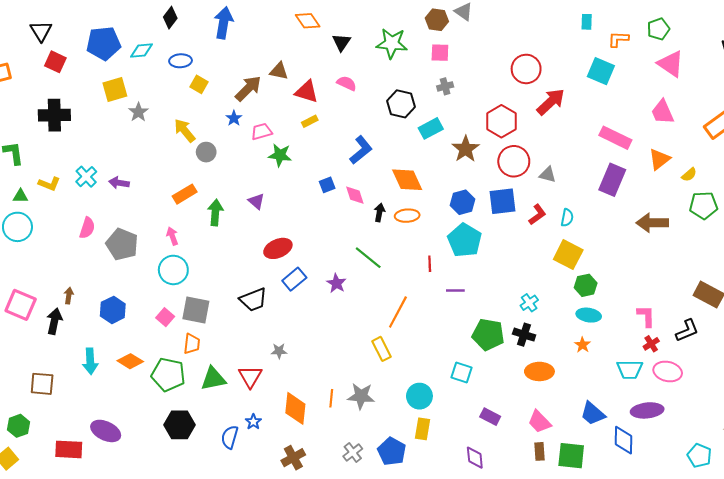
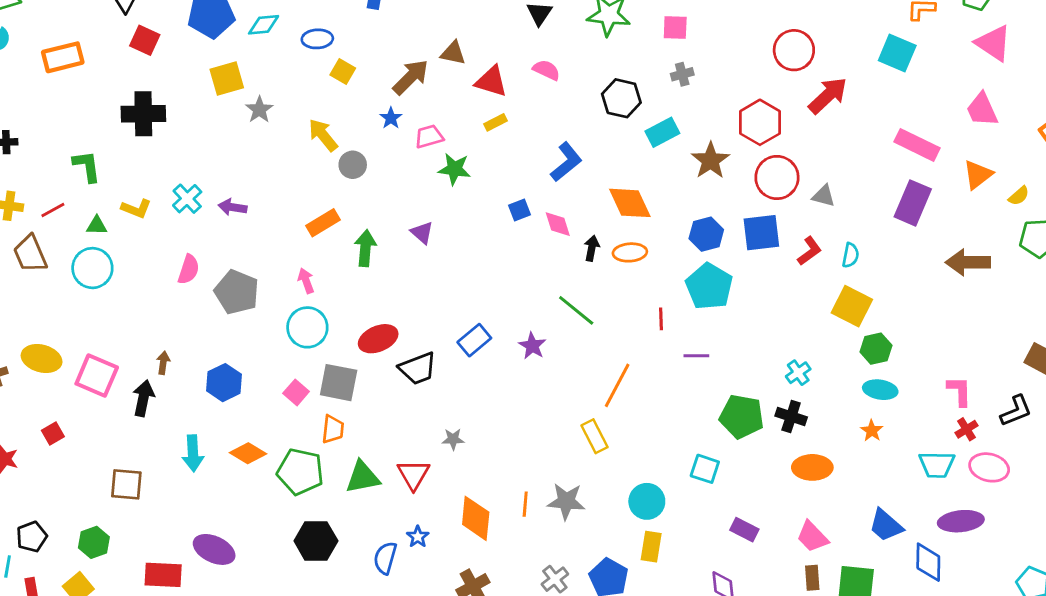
red ellipse: (278, 248) -> (378, 339), moved

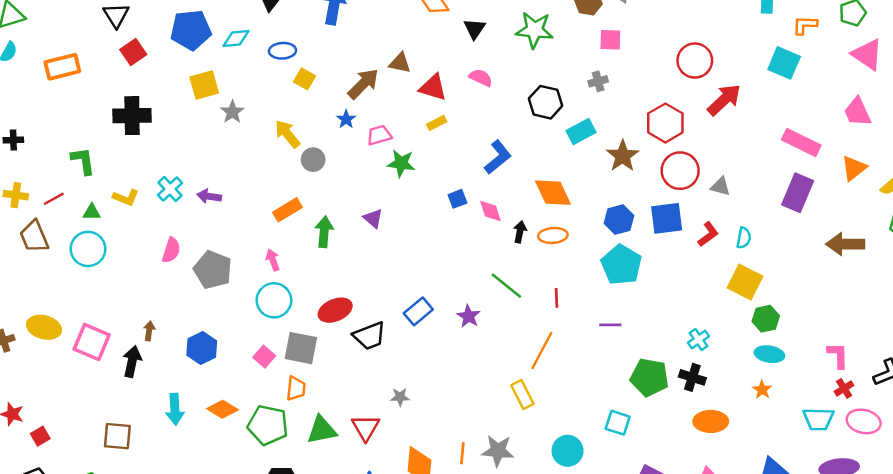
pink square: (675, 28) -> (610, 40), moved
red square: (145, 40) -> (133, 52), turned 30
red line: (661, 319) -> (557, 298), moved
red square: (53, 433) -> (40, 436), moved

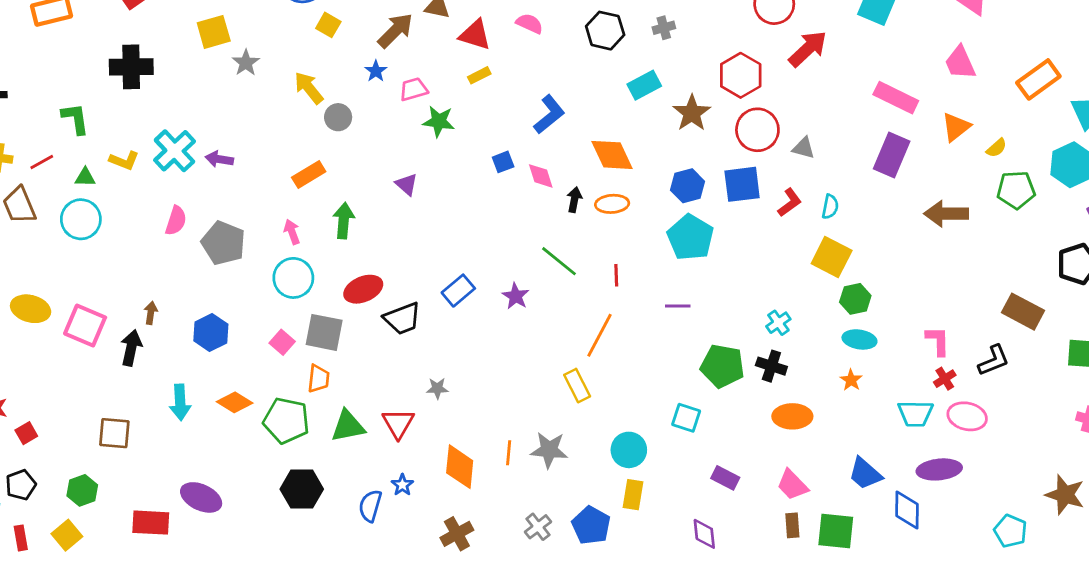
black hexagon: (546, 102) -> (605, 31), moved
cyan cross: (170, 189) -> (175, 151), size x1.4
green arrow: (324, 232) -> (344, 221), moved

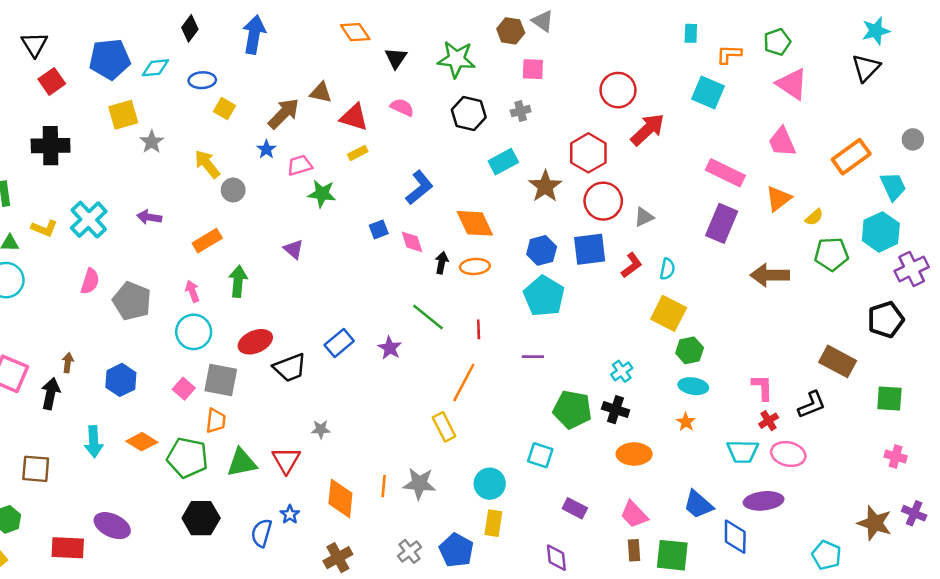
gray triangle: (804, 148) -> (644, 217), turned -40
purple arrow: (219, 159) -> (149, 217), moved

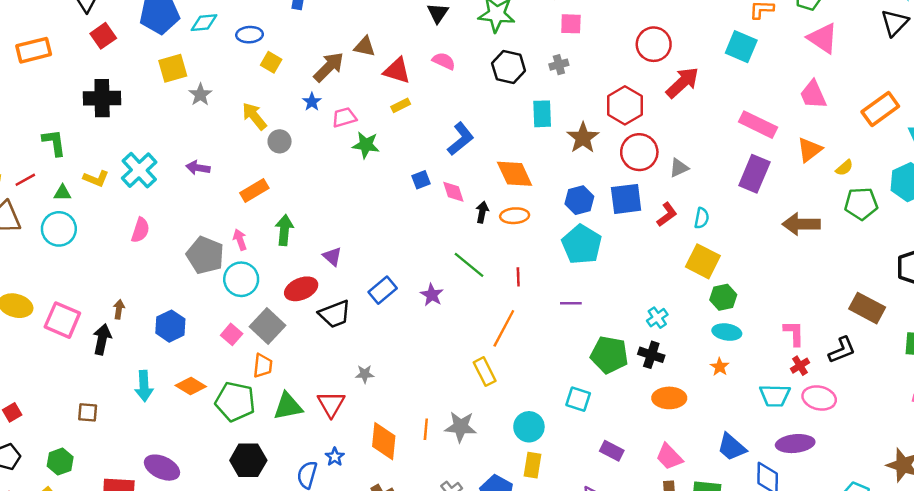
cyan rectangle: (503, 162) -> (542, 114), turned -64
purple triangle: (294, 249) -> (332, 256), moved
gray pentagon: (132, 301) -> (205, 255), moved
gray square: (221, 380) -> (268, 326), turned 32
brown square: (36, 469) -> (88, 412), size x0.7

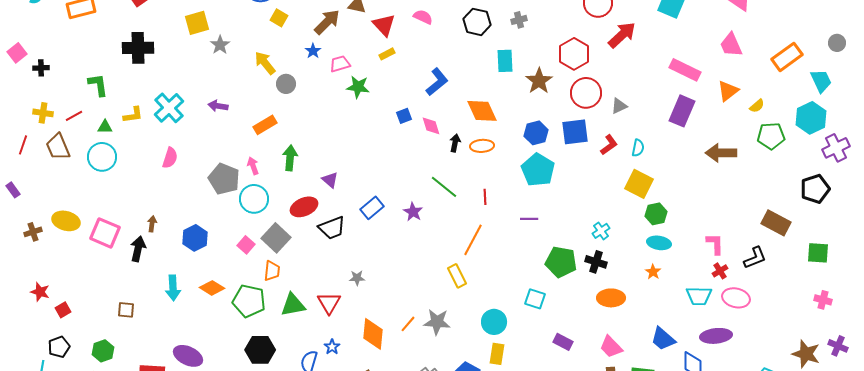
red triangle: (397, 71) -> (384, 25), turned 30
yellow L-shape: (96, 179) -> (133, 115), turned -30
orange line: (426, 429) -> (408, 324), turned 36

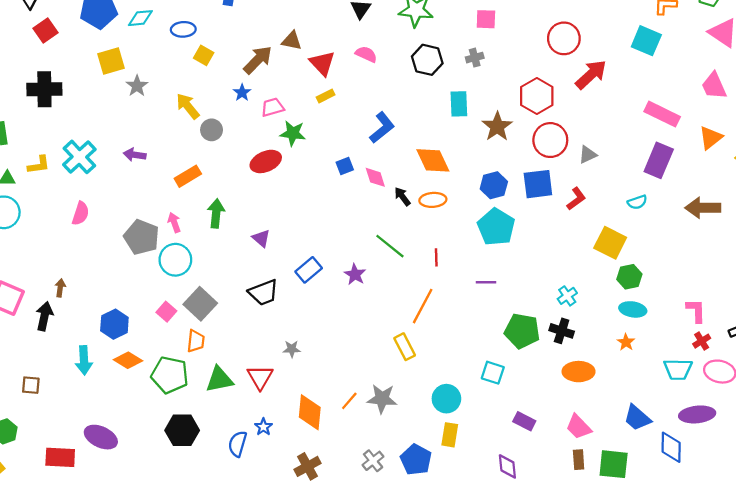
black arrow: (455, 143) -> (402, 197), turned -48
cyan semicircle: (638, 148) -> (637, 202), moved, turned 60
red ellipse: (304, 207) -> (266, 161), moved
blue hexagon: (195, 238) -> (114, 324), moved

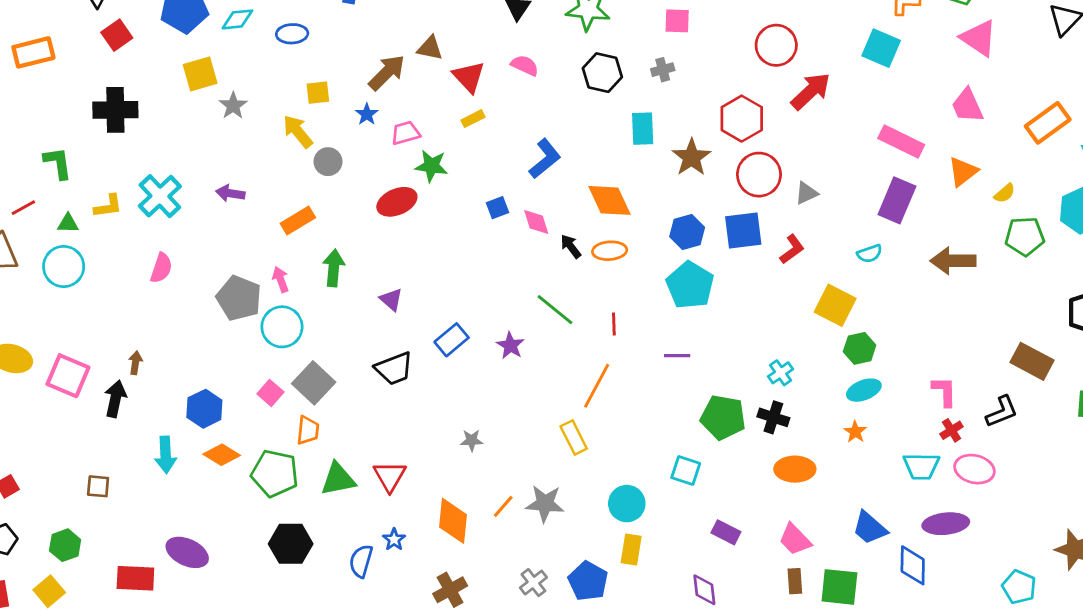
yellow square: (204, 55) -> (318, 93), moved, turned -36
cyan ellipse: (633, 309) -> (864, 390), turned -30
gray star: (292, 349) -> (472, 440), moved

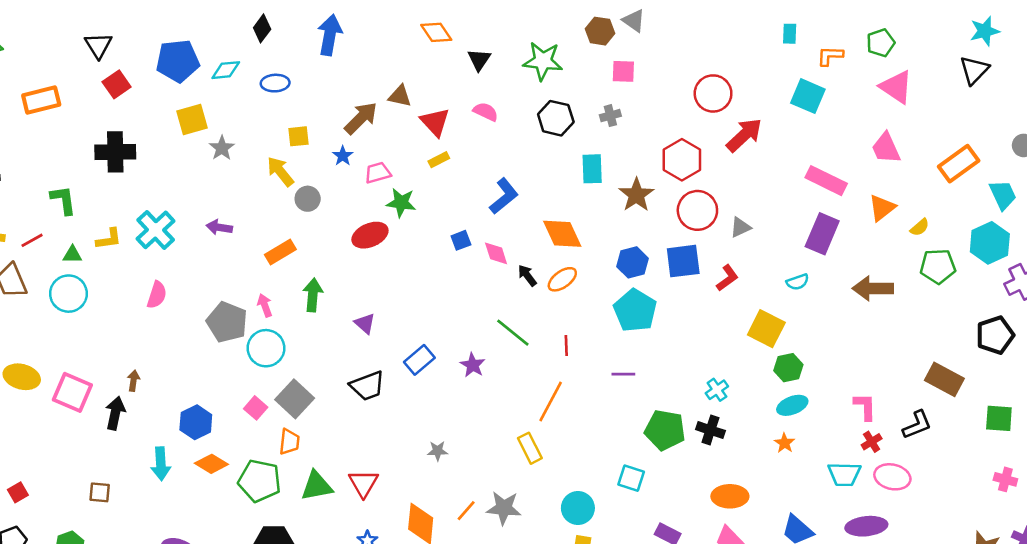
orange ellipse: (610, 251) -> (562, 279), turned -32
orange ellipse: (795, 469) -> (730, 496), moved

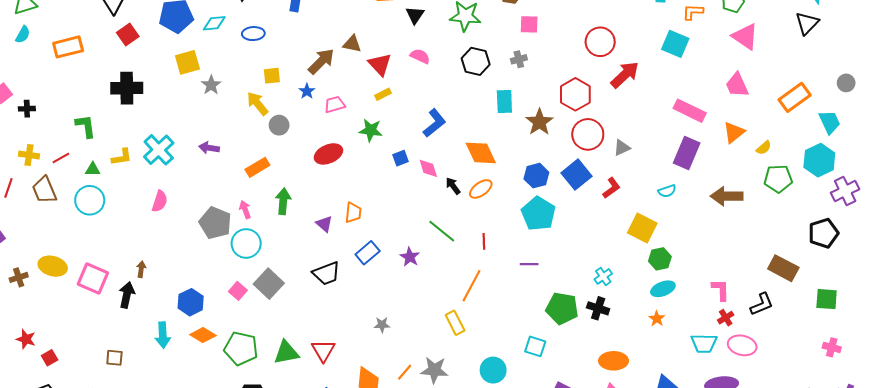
green star: (401, 203) -> (371, 130), moved
blue square: (683, 261) -> (576, 175), turned -32
orange trapezoid: (289, 442) -> (353, 213), moved

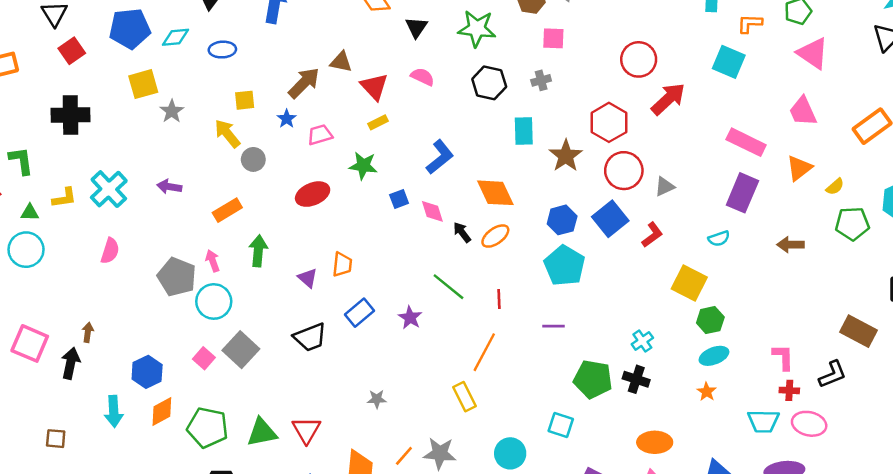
brown arrow: (727, 196) -> (791, 245), size x0.7
red cross: (726, 318) -> (789, 390), turned 35
orange diamond: (203, 335) -> (162, 411), turned -60

